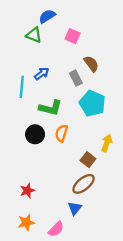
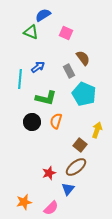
red star: (27, 191) -> (49, 173), moved

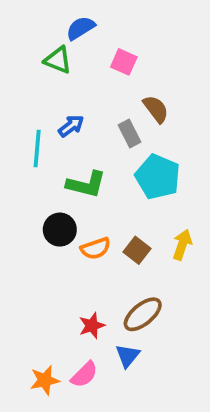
orange semicircle: (56, 121) -> (96, 248), moved, turned -126
brown square: (80, 145) -> (137, 250), moved
pink semicircle: (51, 208) -> (84, 375), moved

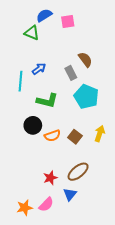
pink square: (124, 62) -> (68, 21), moved, turned -32

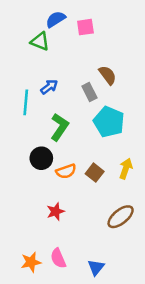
green L-shape: (47, 101) -> (60, 127), turned -70
brown ellipse: (78, 172) -> (121, 217), moved
red star: (50, 178) -> (56, 212), moved
blue triangle: (70, 194) -> (96, 267), moved
pink semicircle: (46, 205) -> (58, 258), turned 112

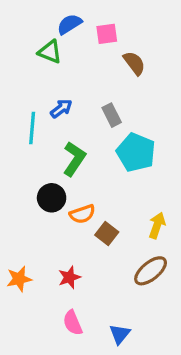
brown semicircle: (108, 75) -> (134, 63), moved
yellow arrow: (126, 169) -> (157, 225), moved
brown square: (95, 173) -> (107, 233), moved
red star: (56, 212) -> (69, 277), moved
orange star: (31, 262) -> (19, 279), moved

